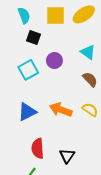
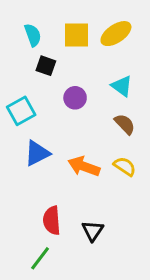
cyan square: (28, 70) -> (21, 111), moved
blue triangle: (27, 112) -> (37, 153), moved

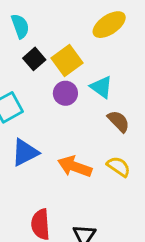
yellow square: (77, 35) -> (67, 60), moved, turned -36
black square: (46, 66) -> (34, 59), turned 30
cyan triangle: (122, 86) -> (101, 87), moved

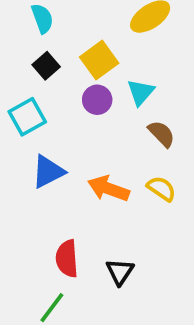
black square: (34, 59) -> (46, 66), moved
cyan triangle: (101, 87) -> (141, 92), turned 35

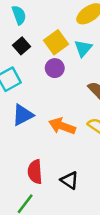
cyan triangle: (141, 92) -> (83, 48), moved
black triangle: (120, 272) -> (70, 180), turned -30

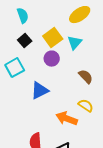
blue triangle: (23, 115) -> (40, 91), moved
orange arrow: (62, 126) -> (67, 119), moved

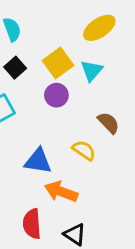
blue triangle: (40, 91) -> (38, 161), moved, turned 36
yellow semicircle: (86, 106) -> (84, 150), moved
orange arrow: (67, 119) -> (61, 192), moved

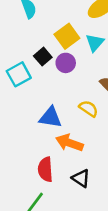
black square: (15, 68) -> (43, 57), moved

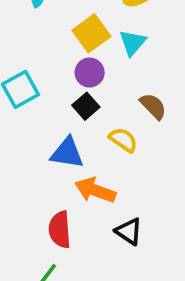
black square: (43, 57) -> (86, 106), moved
black triangle: (81, 178) -> (129, 231), moved

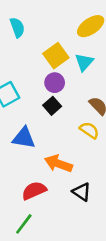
yellow semicircle: (123, 140) -> (89, 130), moved
blue triangle: (67, 153) -> (24, 138), moved
red semicircle: (60, 230) -> (34, 191), turned 70

